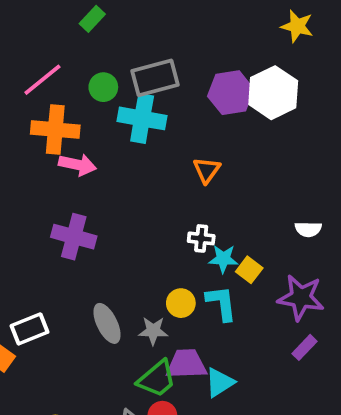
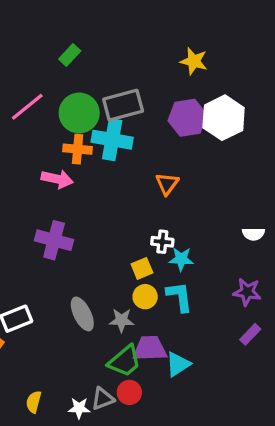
yellow star: (297, 26) -> (194, 61), moved
green circle: (103, 87) -> (79, 113), size x1.6
orange cross: (55, 130) -> (78, 149), moved, size x0.7
yellow square: (249, 270) -> (142, 268), moved, turned 30
purple star: (301, 298) -> (247, 292), size x0.7

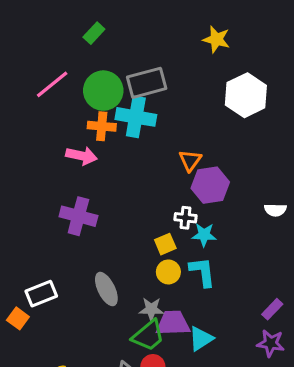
purple hexagon: (187, 118) -> (210, 185), moved
purple star: (247, 292) -> (271, 343), moved
gray star: (122, 320) -> (151, 309), moved

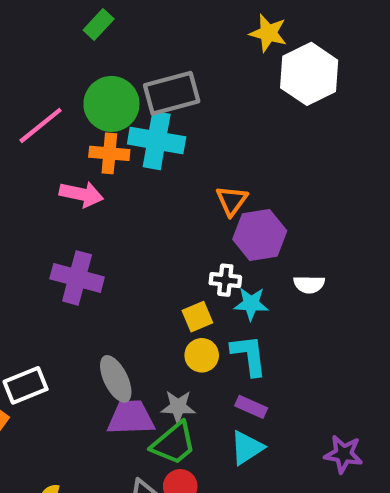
pink line: (52, 84) -> (41, 125), moved
white hexagon: (246, 95) -> (309, 74), moved
white semicircle: (275, 210) -> (309, 284), moved
purple rectangle: (272, 309) -> (251, 407), moved, turned 70
purple trapezoid: (173, 323) -> (131, 418), moved

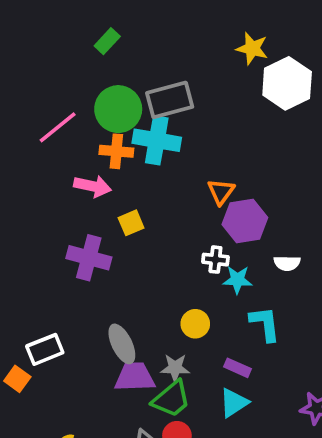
yellow square: (197, 317) -> (131, 223), moved
cyan L-shape: (249, 355) -> (265, 324), moved

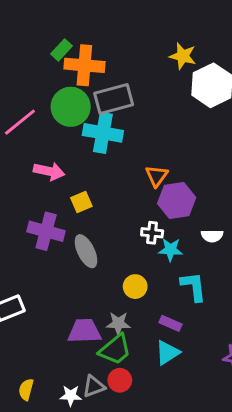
orange cross: (116, 151) -> (84, 65), moved, size x1.4
gray ellipse: (122, 344) -> (86, 251), moved

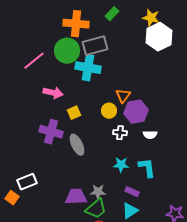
green rectangle: (61, 50) -> (112, 14), moved
yellow star: (183, 56) -> (151, 18), moved
white semicircle: (212, 236) -> (150, 135), moved
cyan star: (170, 250) -> (121, 165), moved
yellow circle: (135, 287) -> (109, 111), moved

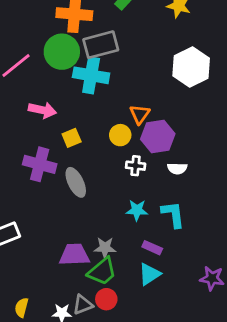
white hexagon: (159, 37) -> (191, 67), moved

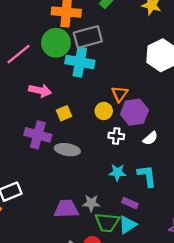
white semicircle: (177, 168) -> (150, 138), turned -42
gray ellipse: (76, 182) -> (67, 150), turned -55
green trapezoid: (102, 271) -> (107, 222), moved, turned 45

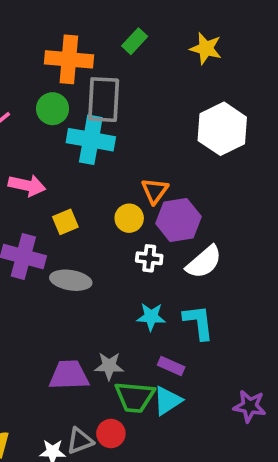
gray rectangle: (88, 37) -> (104, 100), turned -72
green circle: (56, 43) -> (53, 109), size x0.7
white semicircle: (150, 138) -> (204, 262), size x1.5

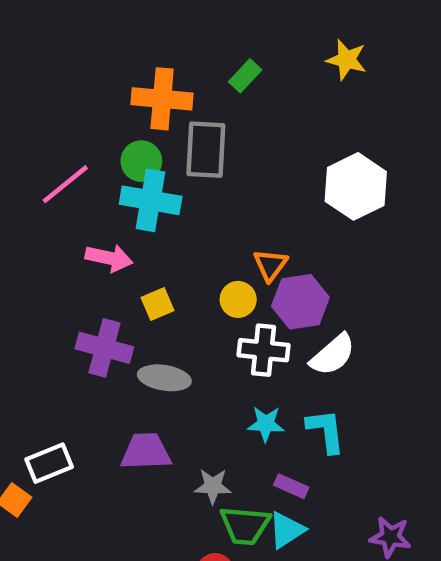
yellow star: (206, 48) -> (347, 60), moved
cyan cross: (91, 140) -> (151, 200), moved
white cross: (149, 258) -> (263, 350), size x1.5
purple trapezoid: (69, 375) -> (146, 452), moved

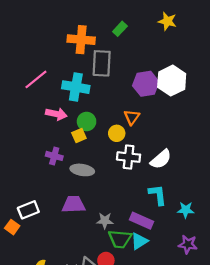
green circle: (141, 161) -> (87, 121), moved
purple hexagon: (300, 302) -> (146, 84), moved
purple cross: (104, 348) -> (54, 156), size x0.7
cyan star: (266, 424) -> (186, 210), moved
purple rectangle: (291, 486) -> (141, 221), size x1.5

